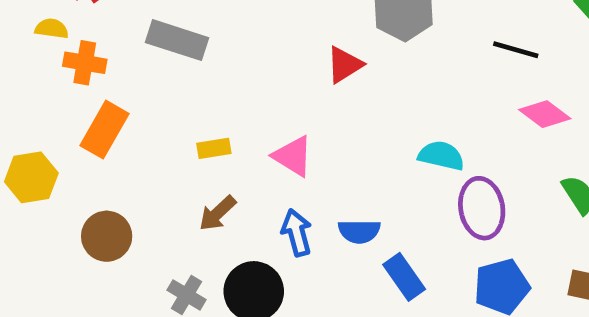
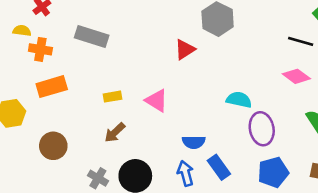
black line: (516, 50) -> (301, 41), moved
orange rectangle: (105, 130) -> (52, 87), turned 44
blue arrow: (297, 233) -> (186, 173), moved

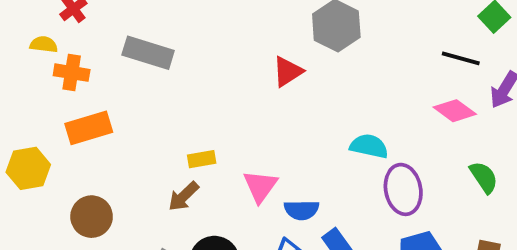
yellow rectangle: (113, 97) -> (202, 159), moved
pink triangle: (157, 101) -> (260, 186), moved, turned 35

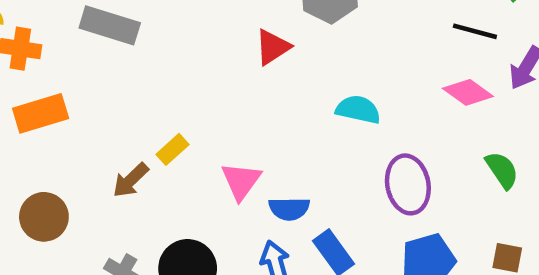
cyan semicircle: (369, 146) -> (358, 110), moved
yellow rectangle: (202, 159) -> (172, 149), turned -32
brown arrow: (183, 196) -> (131, 180), moved

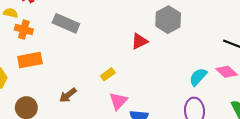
cyan semicircle: (358, 110) -> (198, 77), moved, turned -66
yellow rectangle: (172, 149) -> (108, 74), moved

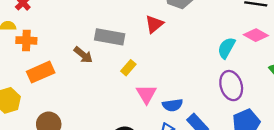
gray rectangle: (66, 23) -> (110, 37), moved
brown arrow: (68, 95) -> (83, 55), moved, turned -90

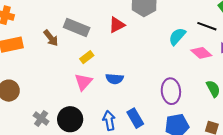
cyan semicircle: (226, 48) -> (177, 36), moved
pink triangle: (146, 94) -> (83, 82), moved
blue semicircle: (173, 105) -> (115, 79), moved

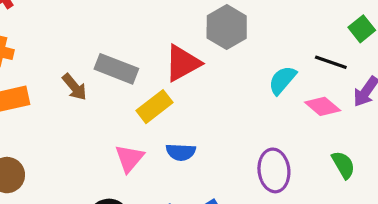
red triangle: (117, 25) -> (183, 63), size x1.4
yellow rectangle: (87, 57) -> (154, 107), moved, size x1.5

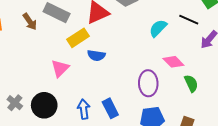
pink diamond: (323, 106) -> (173, 62), moved
blue semicircle: (181, 152) -> (96, 55), moved

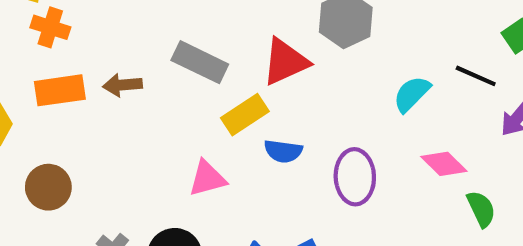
brown arrow: (30, 22) -> (122, 85), moved, turned 120
pink triangle: (60, 68) -> (207, 178), turned 30
purple ellipse: (148, 83) -> (355, 177), moved

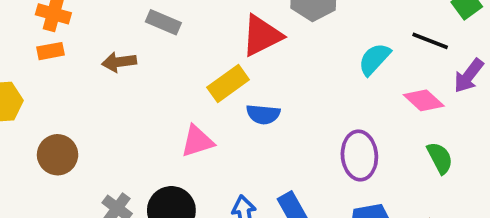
gray rectangle: (200, 62) -> (163, 22), moved, size x0.7
orange rectangle: (60, 90) -> (51, 51), moved, size x0.6
pink diamond: (444, 164) -> (424, 100), moved
purple ellipse: (355, 177) -> (359, 155), moved

